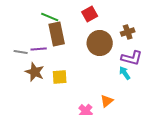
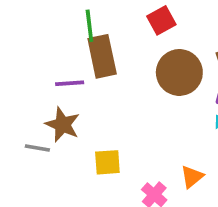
green line: (50, 17) -> (89, 26), turned 60
gray line: (21, 52) -> (37, 148), moved
yellow square: (60, 77) -> (107, 162), moved

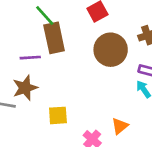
green line: (89, 26) -> (45, 15), turned -35
brown star: (63, 125) -> (25, 88), turned 30

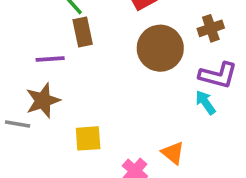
brown rectangle: (54, 38) -> (83, 32), size x0.7
orange triangle: (120, 126) -> (173, 153), turned -42

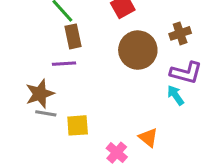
purple line: (50, 59) -> (64, 64), moved
gray line: (18, 124) -> (46, 113), moved

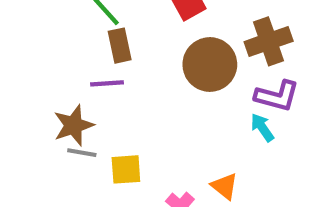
brown cross: (180, 33) -> (269, 41), size x1.5

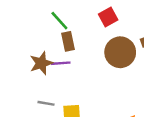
brown star: (73, 125) -> (41, 63), moved

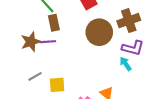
gray line: (46, 103) -> (35, 76), turned -40

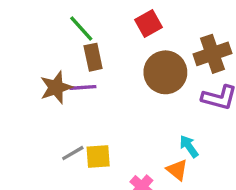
cyan arrow: (126, 64) -> (189, 146), moved
gray line: (35, 76) -> (73, 153), moved

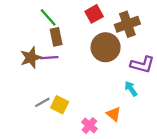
brown cross: (212, 54) -> (127, 24), moved
cyan arrow: (189, 146) -> (131, 89), moved
yellow square: (98, 156) -> (60, 105), turned 30

